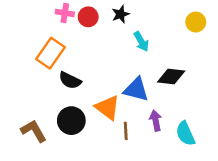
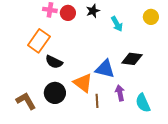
cyan arrow: (141, 41) -> (117, 24), moved

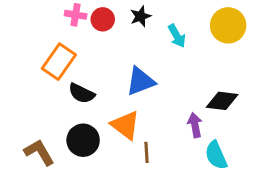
yellow circle: (151, 17) -> (228, 25), size x1.5
black diamond: (132, 59) -> (222, 101), moved
blue triangle: (105, 69) -> (140, 81), moved, turned -35
purple arrow: (120, 93) -> (195, 125), moved

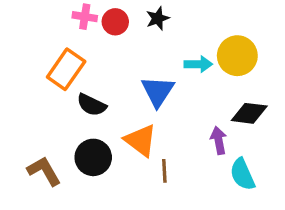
yellow circle: (228, 25) -> (237, 56), moved
cyan arrow: (177, 36) -> (198, 64), moved, turned -60
blue triangle: (140, 81) -> (158, 91), turned -36

